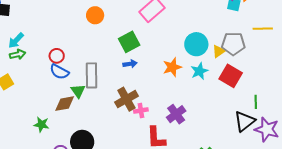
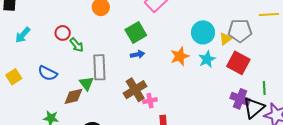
green arrow: (18, 54) -> (77, 45), moved, turned 63
red circle: (57, 56) -> (63, 33), moved
blue semicircle: (59, 72) -> (48, 73), moved
purple cross: (176, 114) -> (240, 99), moved, turned -30

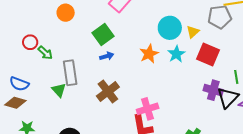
gray pentagon: (240, 31) -> (220, 17), moved
brown diamond: (73, 96) -> (15, 103), moved, turned 35
pink cross: (150, 101) -> (148, 109), moved, size x1.5

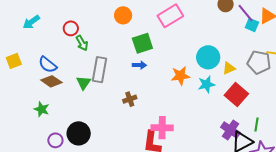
orange circle: (66, 13) -> (123, 15), moved
brown cross: (108, 91) -> (130, 99), size x0.6
brown diamond: (15, 103) -> (51, 81), moved

